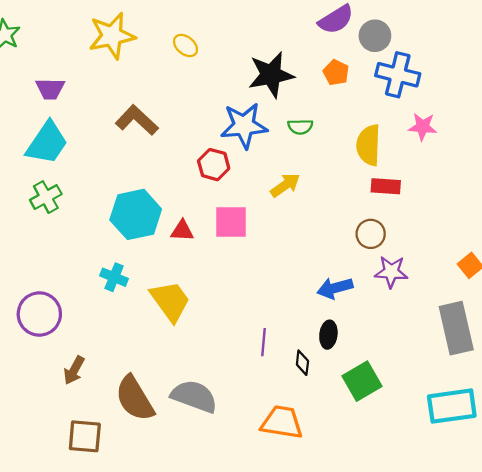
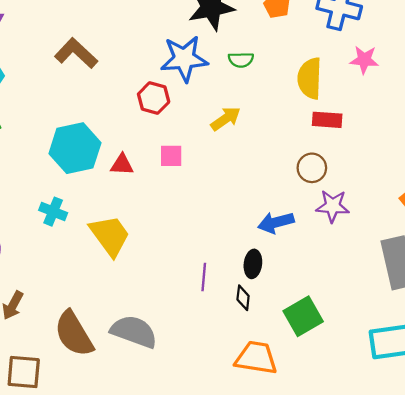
pink square: (231, 222) -> (171, 156), size x0.7
black ellipse: (328, 335) -> (253, 264), moved
orange trapezoid: (282, 422) -> (256, 358), moved

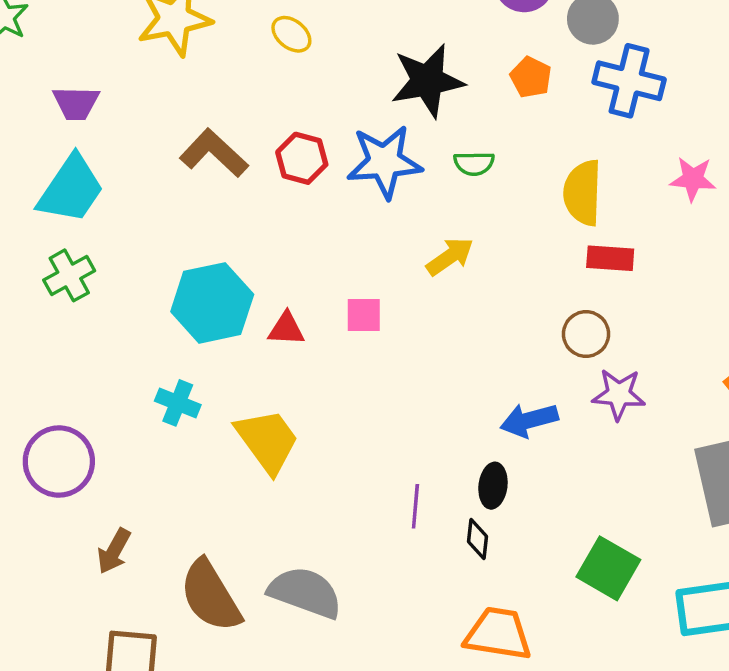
pink star: (364, 60) -> (693, 179), moved
red hexagon: (154, 98) -> (302, 158), moved
green square: (303, 316) -> (608, 568), moved, turned -30

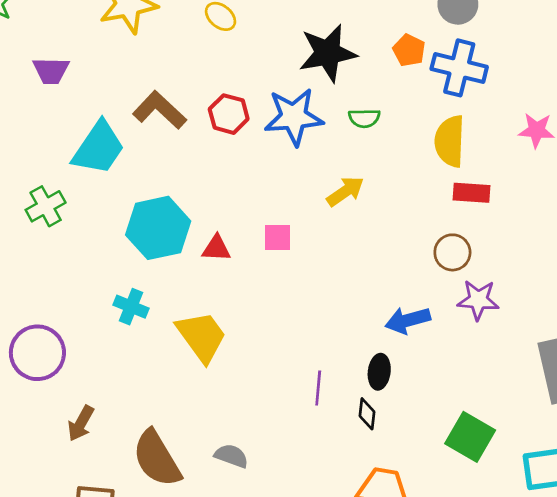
blue cross: (629, 81) -> (459, 68), moved
cyan trapezoid: (71, 189) -> (98, 148), moved
gray semicircle: (305, 592) -> (231, 456), size x0.6

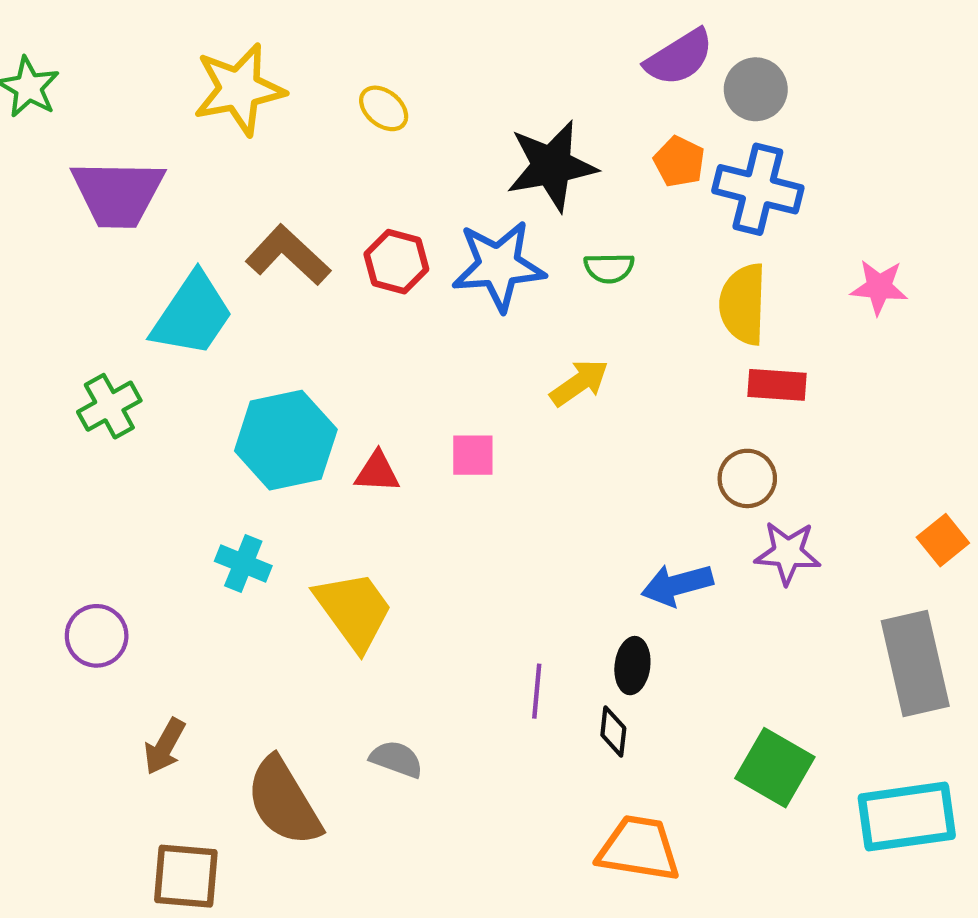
purple trapezoid: (51, 71) -> (118, 194), size x1.6
purple circle: (37, 353) -> (97, 636), size x0.7
gray semicircle: (231, 456) -> (396, 759), moved

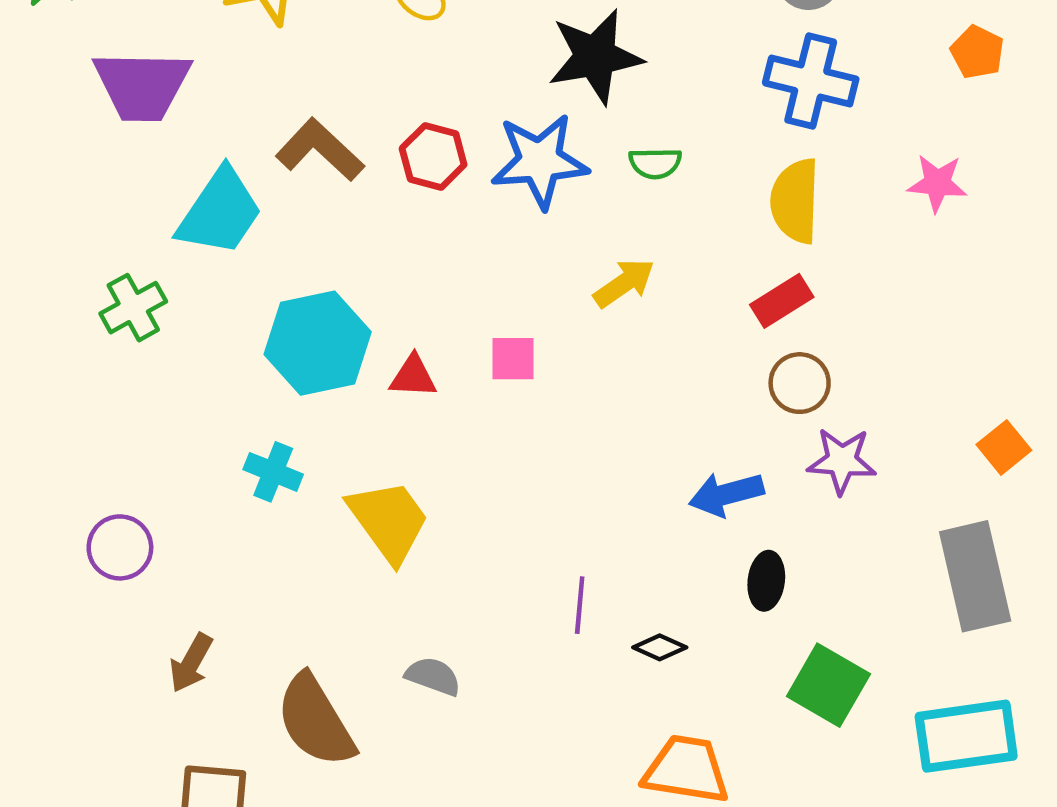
orange pentagon: (679, 162) -> (977, 52), moved
red rectangle: (777, 385) -> (782, 301), moved, turned -36
black ellipse: (632, 666) -> (766, 581), moved
black diamond: (613, 732) -> (660, 647), turned -72

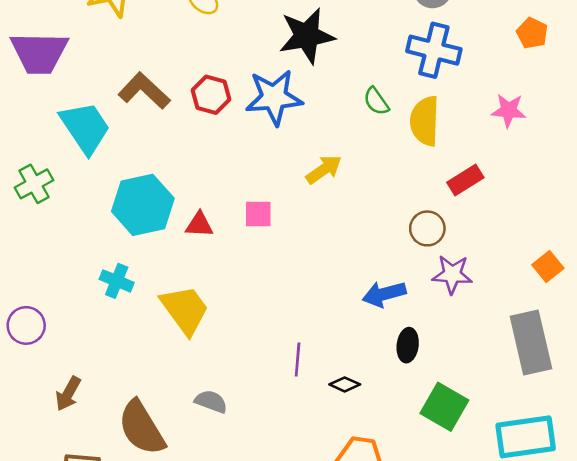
green semicircle: (655, 163) -> (376, 101), moved, turned 56
cyan trapezoid: (220, 212) -> (85, 128), turned -68
red rectangle: (782, 301) -> (465, 180), moved

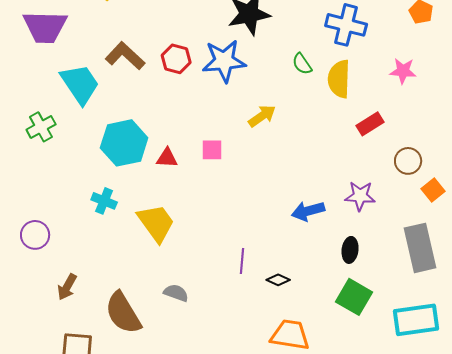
brown circle: (427, 228) -> (408, 161), moved
black ellipse: (408, 345) -> (350, 250), moved

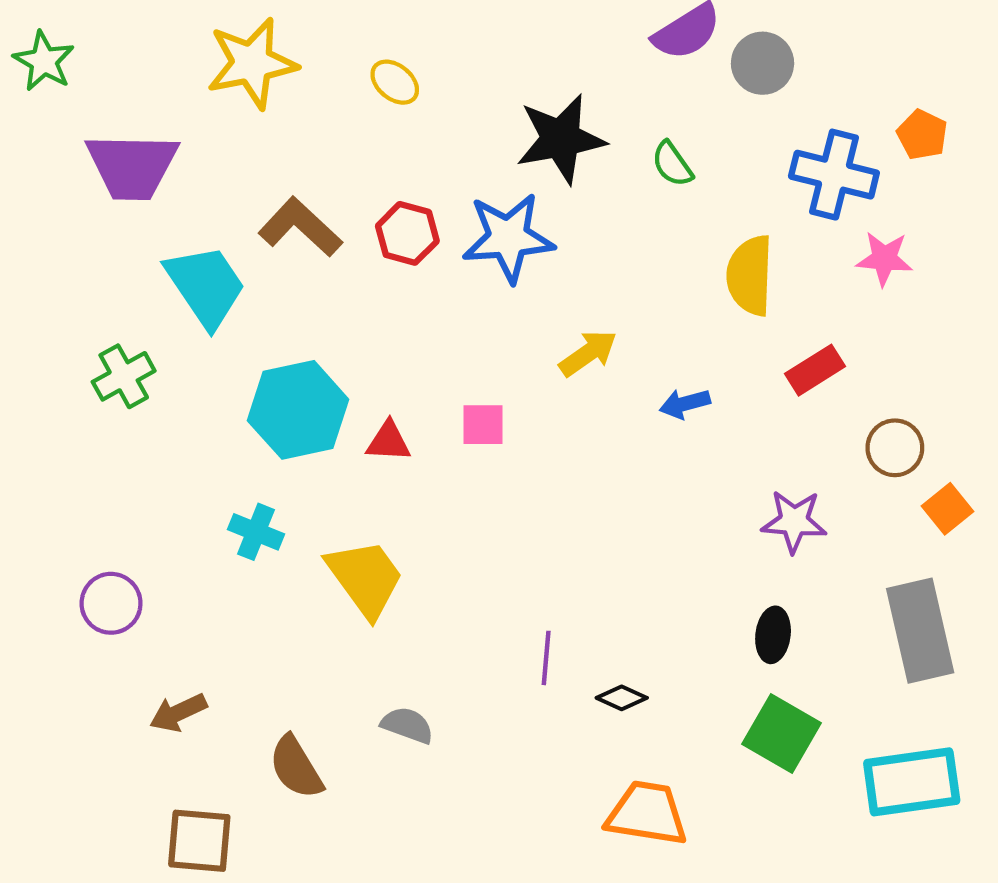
blue cross: (346, 25) -> (834, 175), moved
green semicircle: (302, 64) -> (672, 164), moved
blue arrow: (308, 211) -> (685, 404), moved, size x0.7
brown arrow: (67, 287) -> (178, 713), turned 36
brown semicircle: (123, 313) -> (296, 767), size x0.7

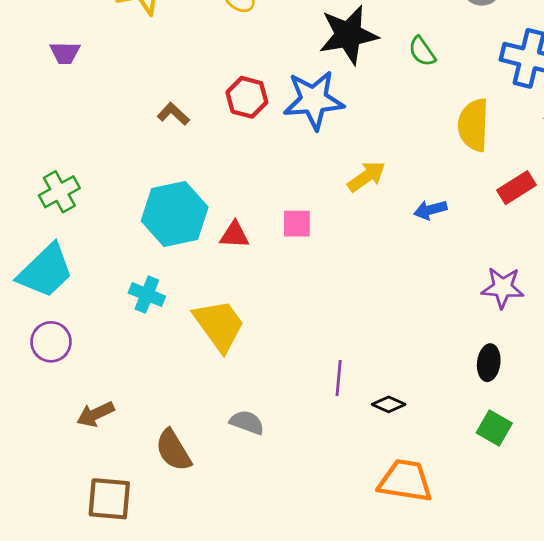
purple trapezoid: (132, 166) -> (65, 53), size x0.5
brown L-shape: (300, 227) -> (173, 114), moved, size x0.6
cyan trapezoid: (206, 286) -> (45, 271), moved, turned 80
green square: (781, 734) -> (494, 428), size x0.7

